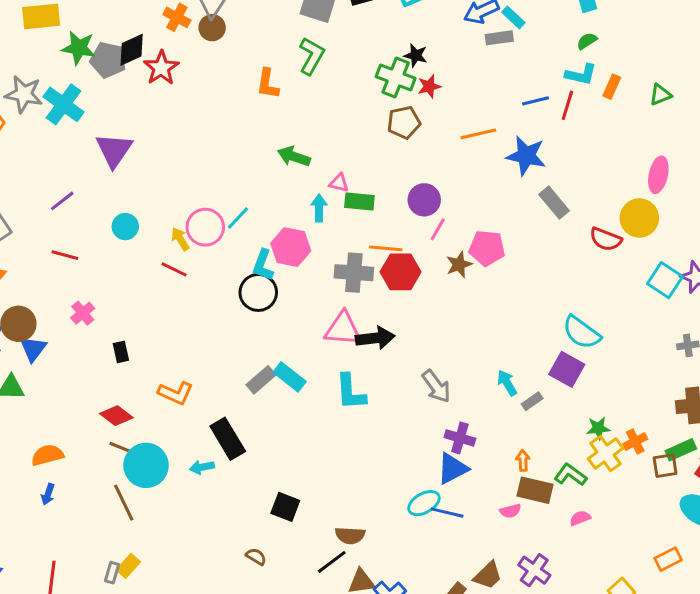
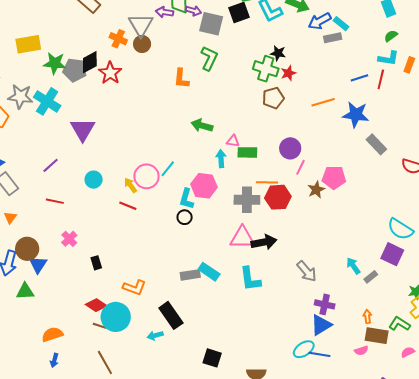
black circle: (258, 292) -> (185, 217), size x0.6
gray rectangle: (261, 380) -> (190, 275), turned 36
cyan circle: (146, 465) -> (116, 317), moved

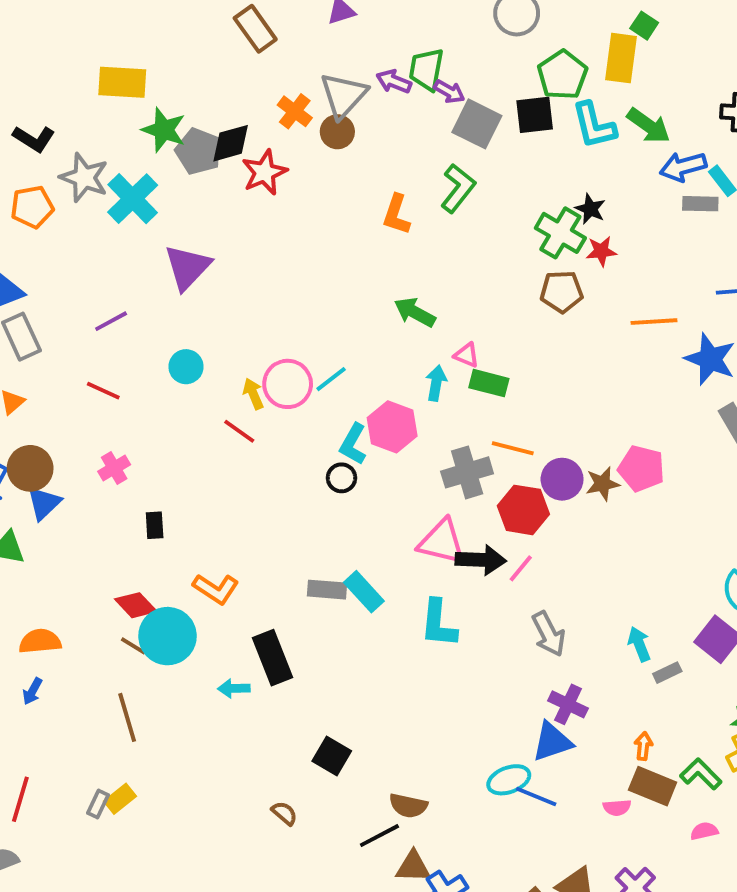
purple circle: (290, 148) -> (562, 479), moved
pink line: (300, 167) -> (521, 568), moved
red hexagon: (278, 197) -> (523, 510), moved
gray cross: (247, 200) -> (467, 472), turned -30

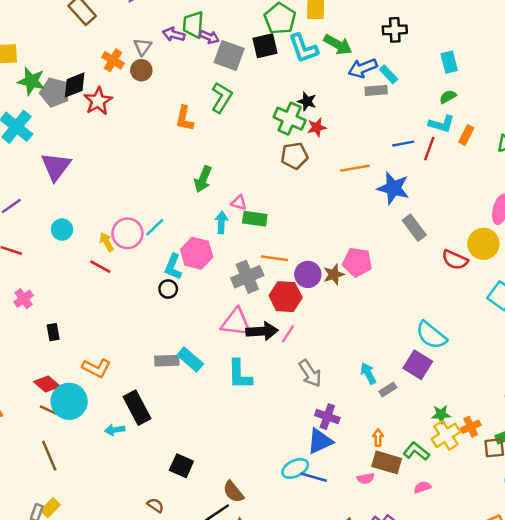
gray triangle: (343, 95) -> (143, 47), size x0.6
green arrow: (415, 312) -> (203, 179), turned -90
brown semicircle: (408, 806) -> (233, 492), turned 45

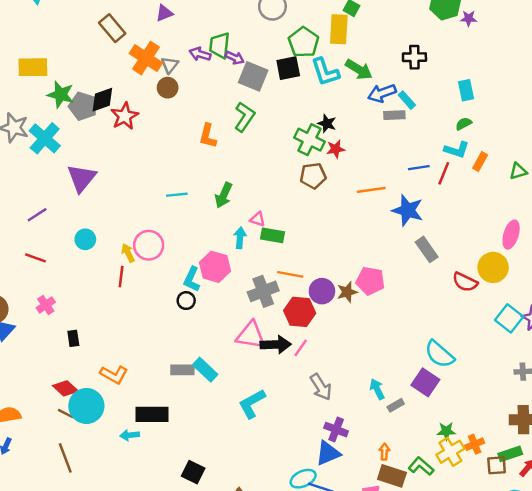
orange cross: (113, 60) -> (146, 58), moved, size x1.5
cyan line: (155, 227) -> (177, 195), moved, turned 36
red line: (100, 267) -> (121, 277), turned 66
cyan L-shape: (240, 374) -> (252, 404), moved, turned 60
black rectangle: (137, 408) -> (152, 414), turned -64

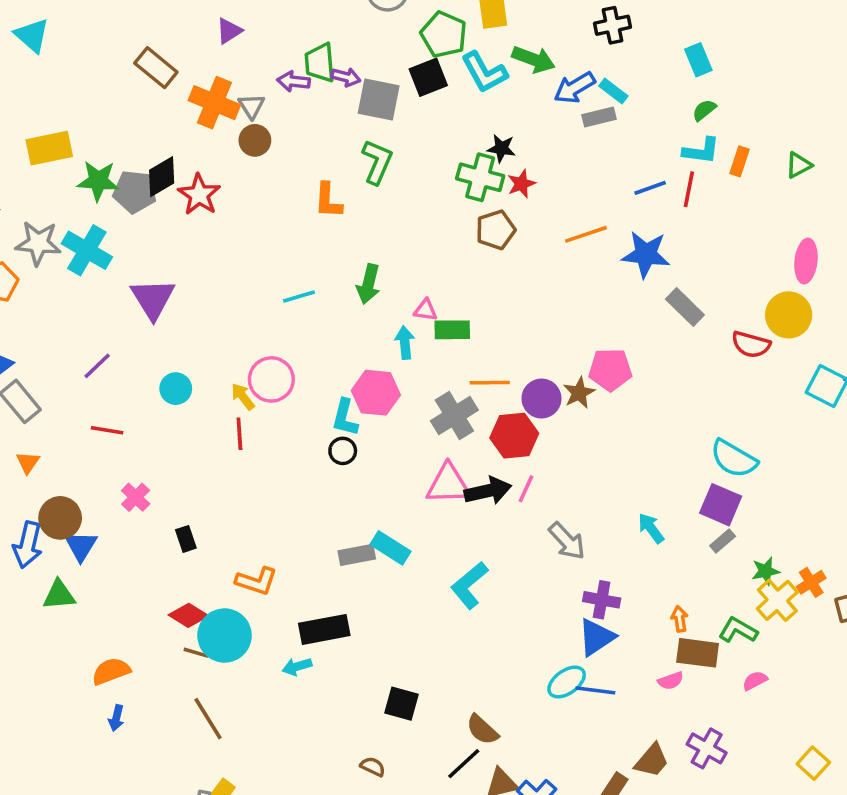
gray rectangle: (396, 405) -> (723, 541), moved

